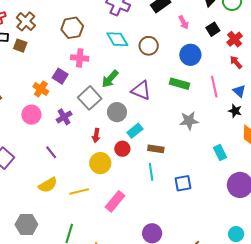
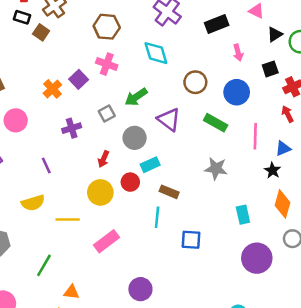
brown circle: (149, 46) -> (195, 82), moved
blue triangle: (239, 91) -> (283, 149), turned 40
gray square: (90, 98) -> (107, 113), size x0.6
pink circle: (31, 115) -> (16, 120), moved

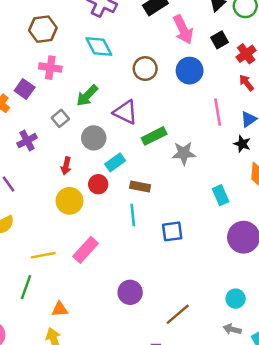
pink arrow: (238, 53) -> (183, 30), size x1.6
green rectangle: (216, 123) -> (154, 136), moved, turned -45
yellow line: (68, 219) -> (43, 255), moved

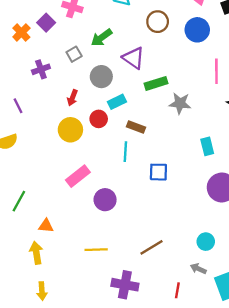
yellow line: (43, 255) -> (96, 250), moved
purple circle: (130, 292) -> (105, 200), moved

